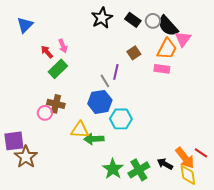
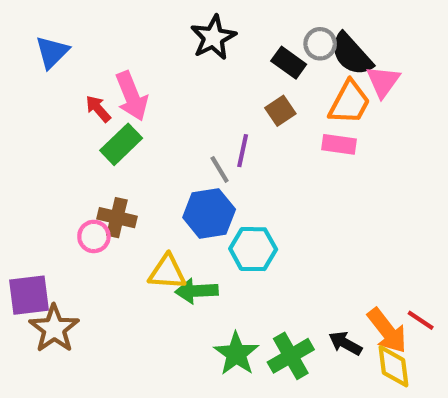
black rectangle: (133, 20) -> (289, 63), moved
pink arrow: (63, 46) -> (132, 96), size x1.6

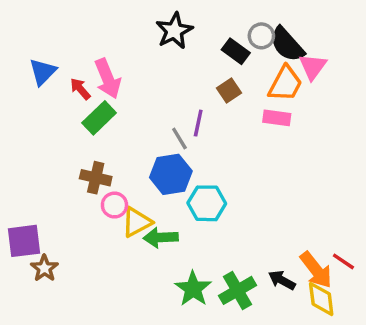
blue triangle: (52, 52) -> (43, 72), moved
pink circle: (94, 236) -> (114, 205), moved
yellow triangle: (167, 272) -> (137, 222), turned -32
brown star: (54, 329) -> (44, 268), size x0.7

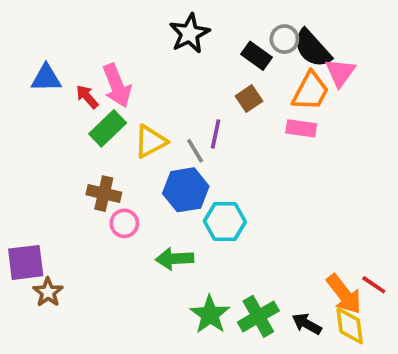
blue triangle: (43, 72) -> (46, 78), turned 44
yellow triangle: (137, 222) -> (150, 141), moved
black arrow: (282, 280) -> (307, 324), moved

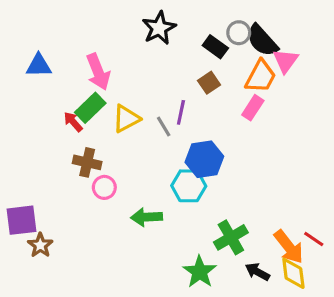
red arrow: (87, 97) -> (73, 122), moved
pink rectangle: (301, 128) -> (253, 108), turned -65
blue hexagon: (186, 190) -> (204, 159), moved
green star: (210, 315) -> (200, 272), moved
green cross: (258, 316) -> (231, 237), moved

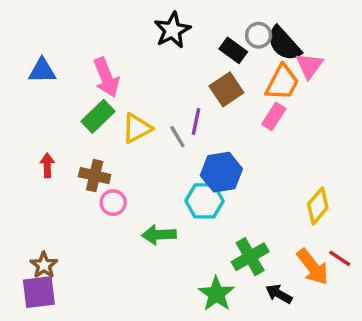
brown square: (209, 83) -> (226, 89), size x1.4
red arrow: (73, 122) -> (47, 165), moved, turned 40
purple square: (21, 220) -> (39, 292), moved
yellow diamond: (293, 273) -> (318, 206), moved, turned 48

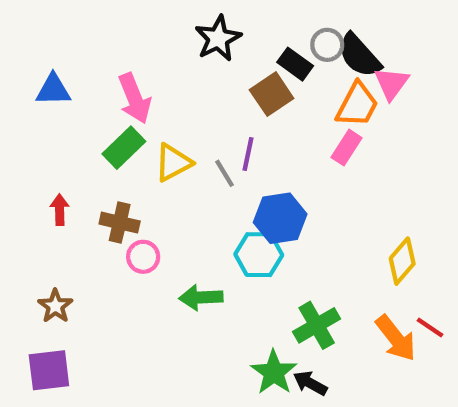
brown square: (226, 89) -> (272, 94), moved
brown star: (44, 265) -> (55, 306), moved
black arrow: (279, 294) -> (310, 383), moved

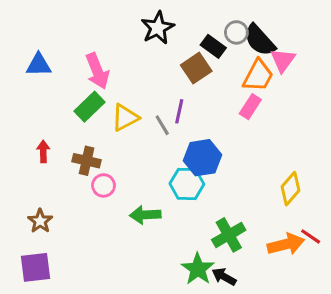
orange arrow: (396, 338) -> (286, 244), turned -66

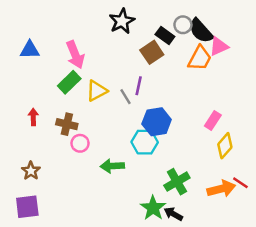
pink triangle: (283, 60) -> (219, 46), turned 30
pink rectangle: (250, 107) -> (213, 121), moved

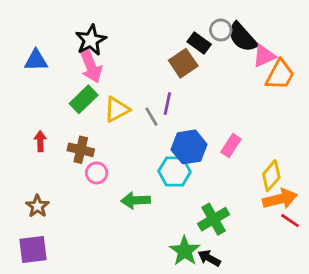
black star: (122, 21) -> (91, 40), moved
orange trapezoid: (200, 58) -> (280, 75), moved
pink rectangle: (213, 121) -> (231, 146), moved
orange arrow: (221, 189) -> (280, 199), moved

